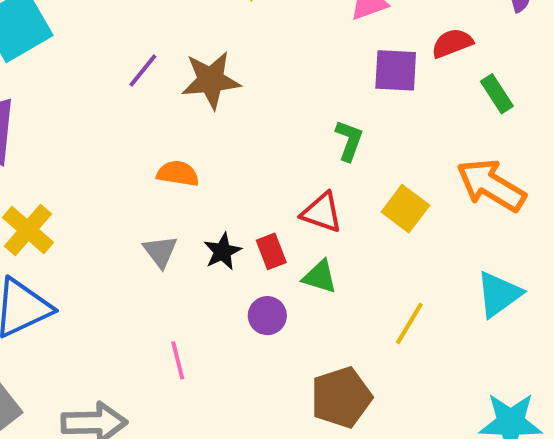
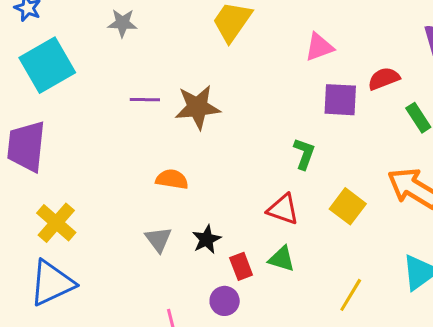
purple line: (143, 70) -> (145, 100), turned 52
red rectangle: (271, 251) -> (241, 266), moved
purple circle: (267, 316) -> (225, 301), moved

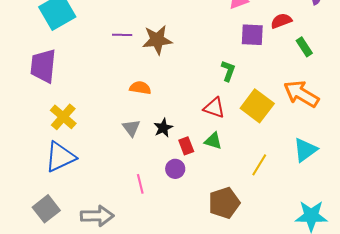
yellow square: (348, 206) -> (257, 106), size x1.4

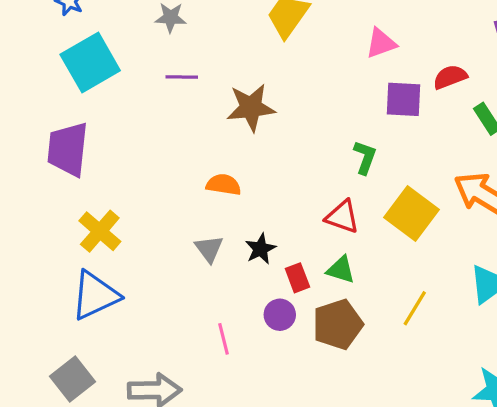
purple line: (122, 35) -> (182, 77), moved
brown pentagon: (224, 203) -> (338, 324), moved

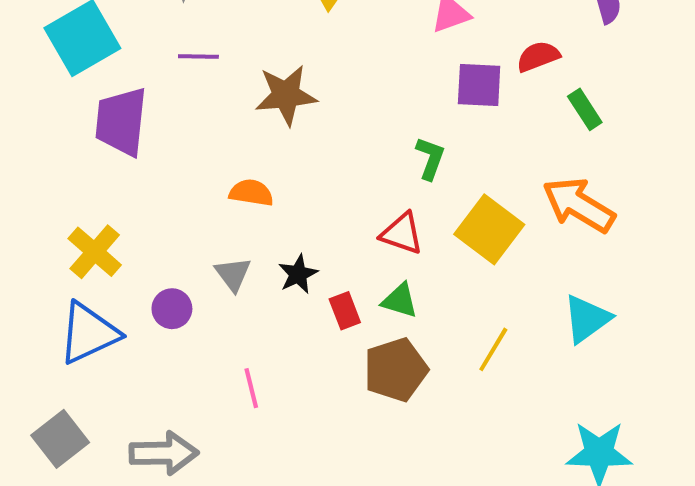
purple trapezoid: (68, 149) -> (121, 122), moved
purple circle: (280, 315) -> (172, 309), moved

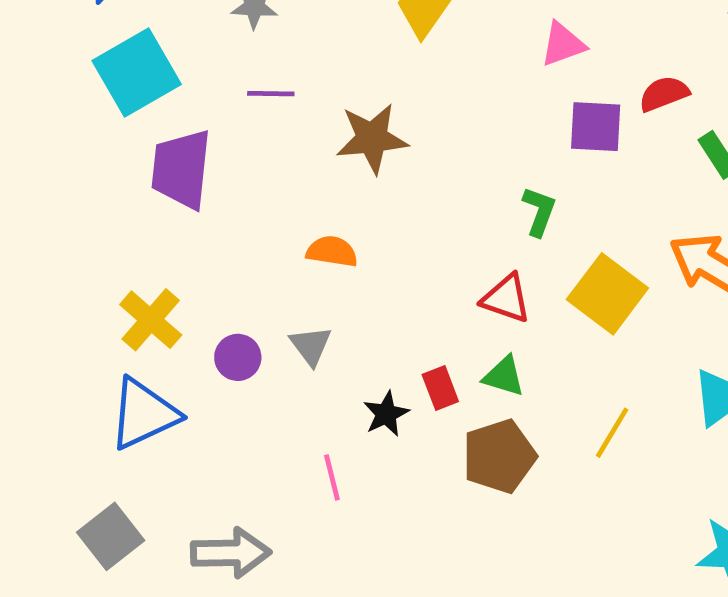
black star: (298, 274) -> (386, 414), moved
purple circle: (172, 309) -> (238, 357), moved

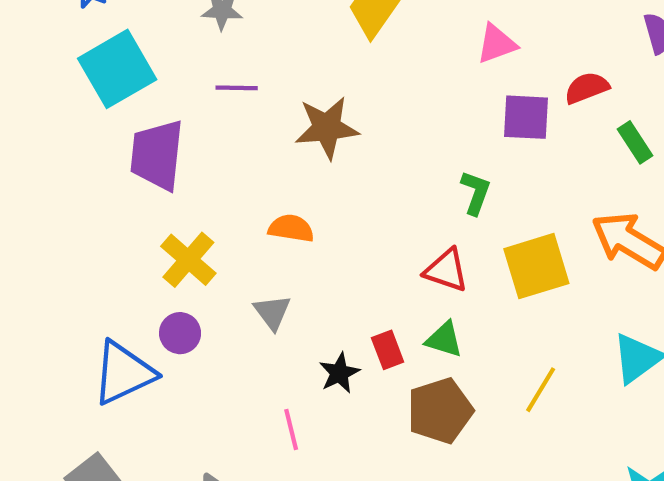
yellow square: (607, 294) -> (536, 266), turned 36
yellow cross: (151, 320) -> (188, 260), moved
purple circle: (238, 357) -> (180, 333), moved

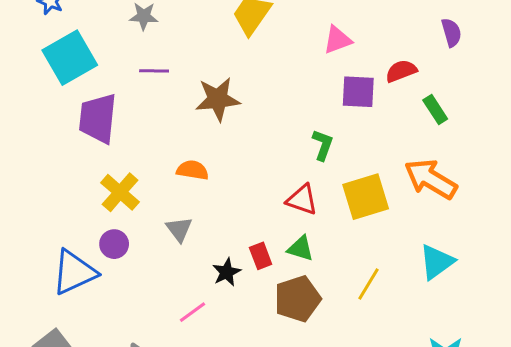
pink line: (291, 430) -> (193, 312), turned 68

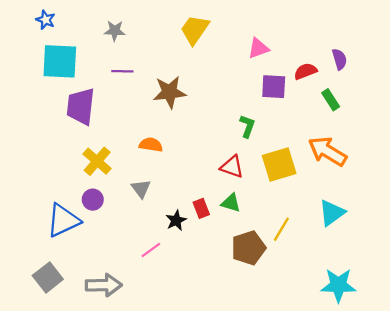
purple semicircle: (451, 33) -> (339, 59), moved
cyan square: (70, 58) -> (60, 61), turned 33
brown pentagon: (298, 299) -> (248, 248), moved

